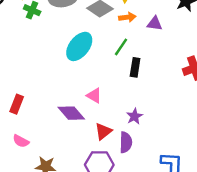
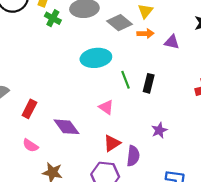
cyan ellipse: (79, 46) -> (96, 58), turned 40
green line: (121, 47) -> (125, 80), moved, turned -60
purple diamond: (71, 113) -> (67, 127), moved
purple star: (134, 116) -> (159, 130), moved

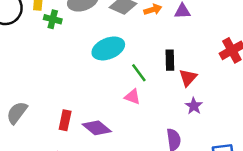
green line: (125, 80) -> (139, 73), moved
red rectangle: (29, 109) -> (65, 120), moved
red triangle: (112, 143) -> (188, 78), moved

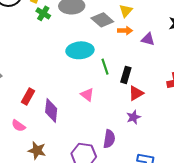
green line: (139, 73) -> (105, 67), moved
purple diamond: (97, 128) -> (51, 110), turned 40

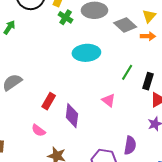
cyan ellipse: (80, 50) -> (86, 53), moved
green line: (105, 67) -> (127, 72), turned 49

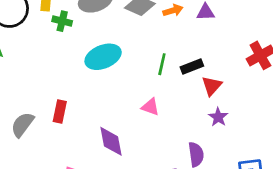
black rectangle: (148, 81) -> (192, 66), turned 70
red rectangle: (49, 101) -> (60, 112), moved

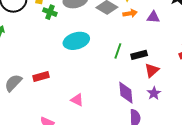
pink triangle: (150, 107) -> (77, 100), moved
red rectangle: (60, 112) -> (41, 77), turned 56
purple diamond: (111, 141) -> (126, 93), moved

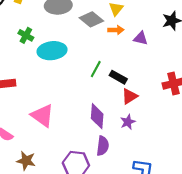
green cross: (50, 12) -> (26, 35), moved
black rectangle: (139, 55) -> (118, 77), turned 35
pink triangle: (77, 100) -> (42, 116), size x1.6

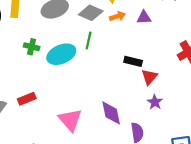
green line: (96, 69) -> (89, 40), moved
pink triangle: (42, 116) -> (70, 120), turned 30
purple diamond: (97, 116) -> (111, 113), moved

